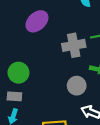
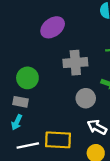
gray cross: (74, 45) -> (75, 63), moved

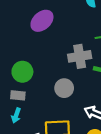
gray cross: (75, 63) -> (80, 56), moved
gray circle: (86, 98) -> (64, 88), moved

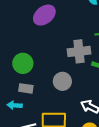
gray rectangle: (18, 95) -> (26, 88), moved
cyan arrow: (16, 115) -> (15, 105), turned 72

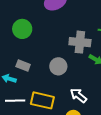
green circle: (23, 63) -> (22, 29), moved

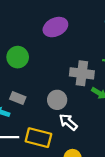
white arrow: (78, 95) -> (68, 122), moved

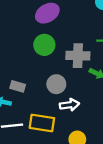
green circle: (18, 57) -> (44, 45), moved
white arrow: (68, 122) -> (69, 105), turned 138

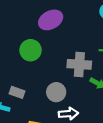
green circle: (44, 45) -> (31, 50), moved

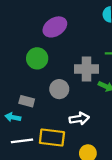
gray circle: (56, 92) -> (59, 89), moved

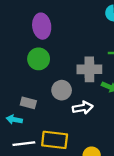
purple ellipse: (55, 27) -> (42, 26), moved, turned -65
white arrow: (79, 119) -> (83, 108), moved

